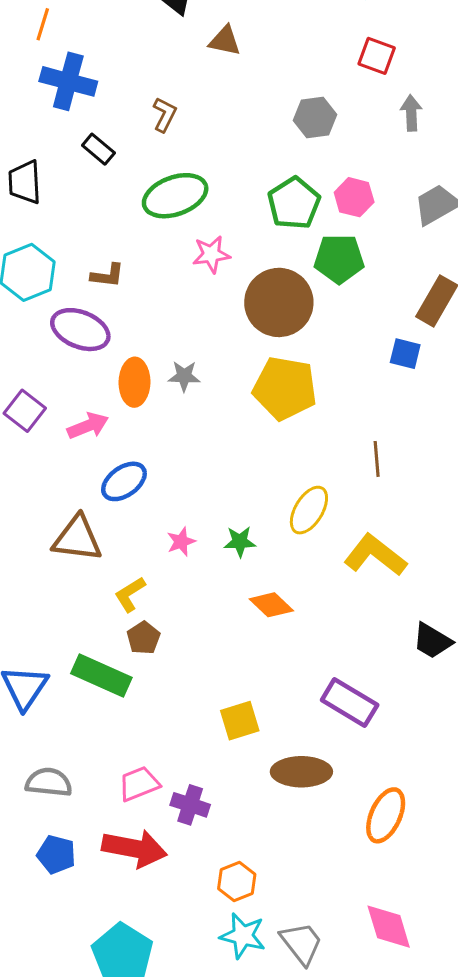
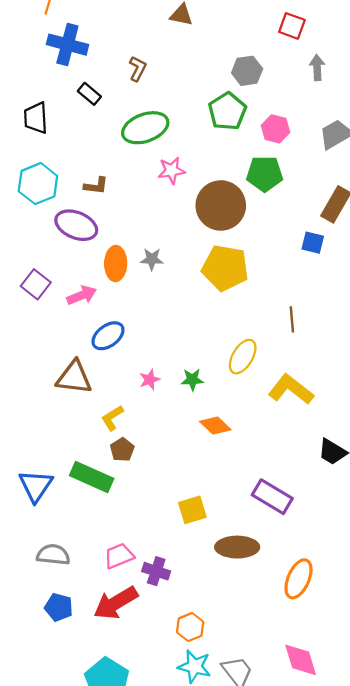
green pentagon: (294, 203) -> (227, 111), moved
red arrow: (134, 848) -> (116, 603), turned 138

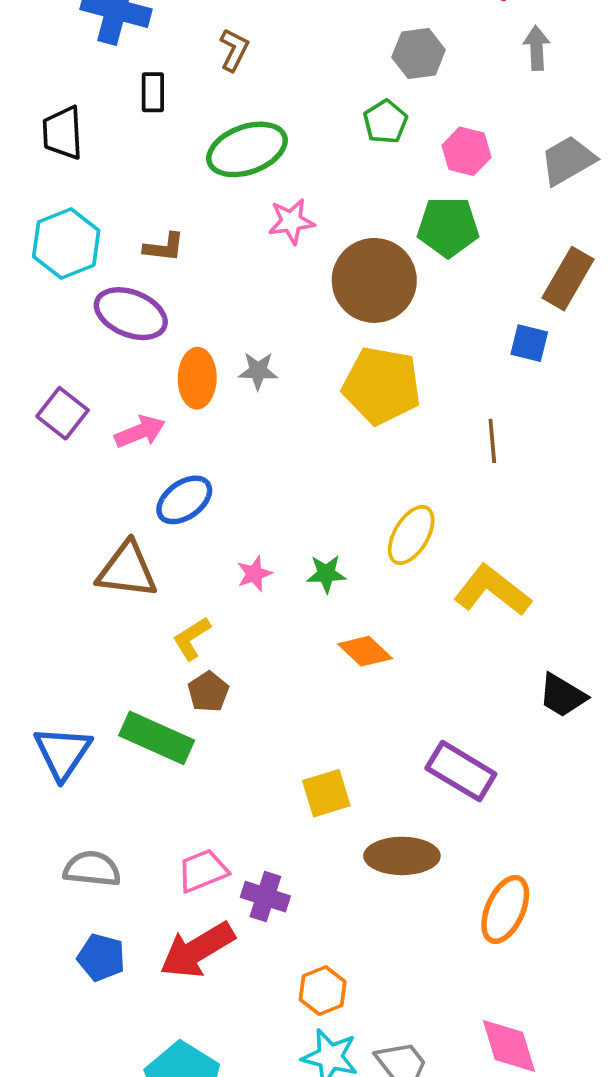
black rectangle: (89, 94) -> (153, 92), turned 50
green pentagon: (227, 111) -> (385, 122), size x0.7
brown line: (292, 319) -> (492, 441), moved

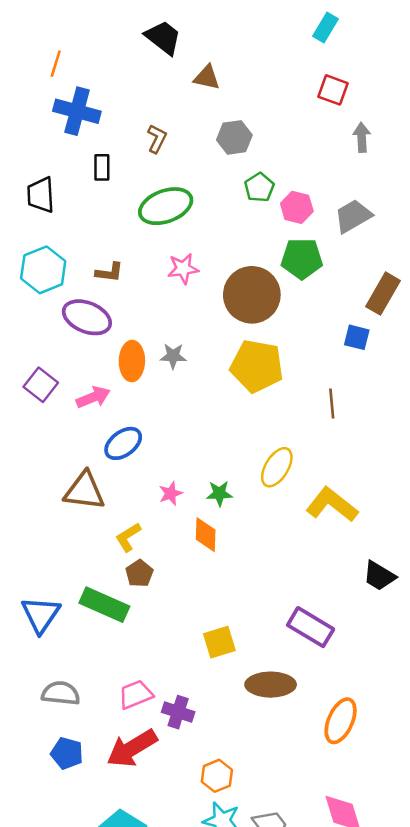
gray hexagon: (419, 54) -> (234, 137), moved
pink hexagon: (467, 151) -> (297, 207), moved
gray trapezoid: (568, 161) -> (353, 216), moved
pink star: (291, 221) -> (183, 269), moved
orange diamond: (365, 651) -> (206, 535), moved, turned 48

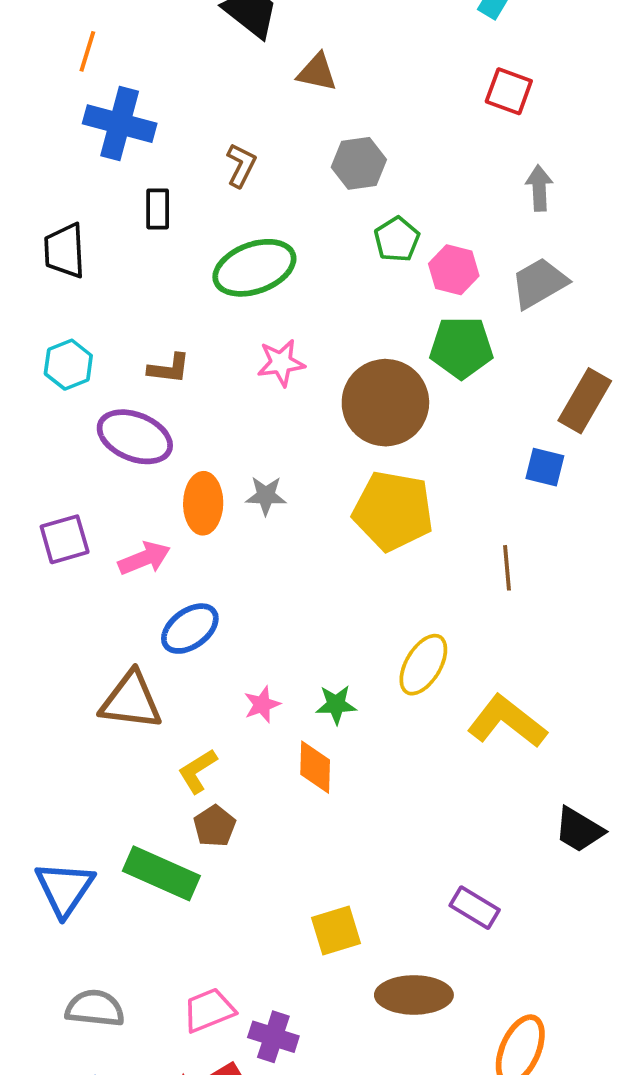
gray arrow: (362, 137) -> (539, 188), moved
cyan hexagon: (43, 270) -> (68, 365), size x0.7
purple square: (41, 385) -> (65, 539), turned 36
purple rectangle: (311, 627) -> (475, 908), size x0.7

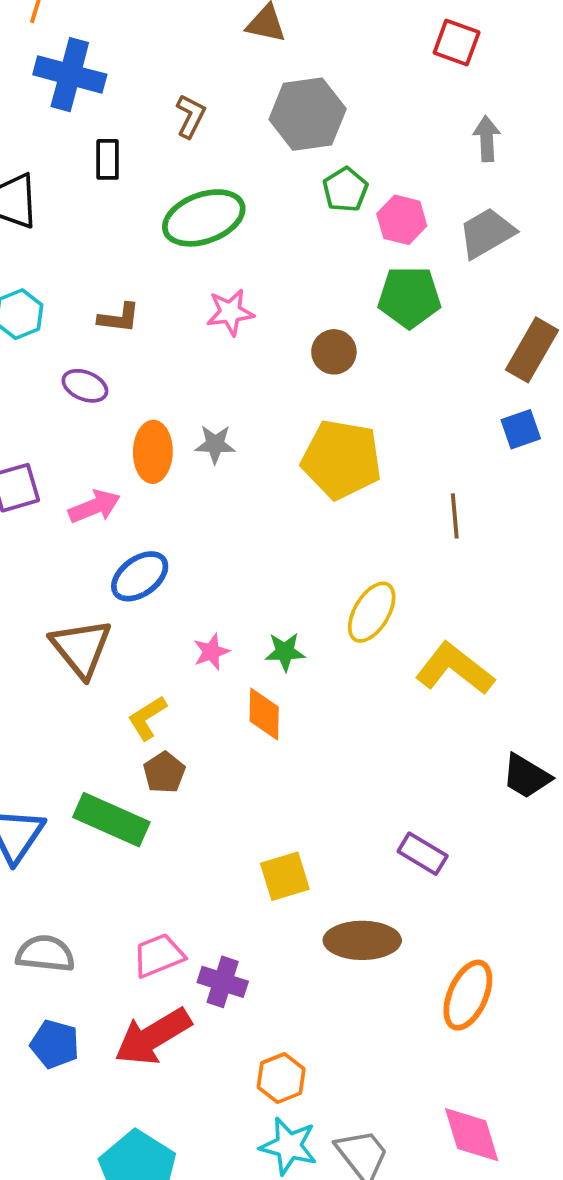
gray hexagon: (359, 163) -> (308, 114), size x1.4
brown circle: (385, 403) -> (334, 352), size x0.5
purple ellipse: (135, 437) -> (85, 386), size x0.6
blue square: (545, 467) -> (521, 429), moved, turned -33
brown triangle: (131, 701) -> (81, 648), turned 44

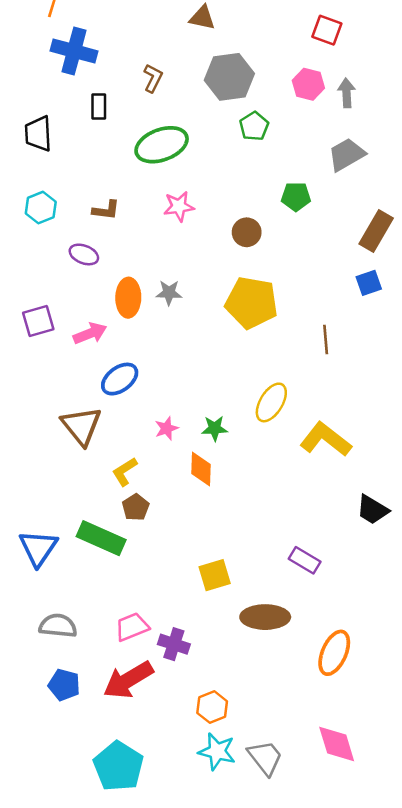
pink hexagon: (402, 220) -> (308, 84), moved
green pentagon: (409, 297) -> (296, 197), size x0.7

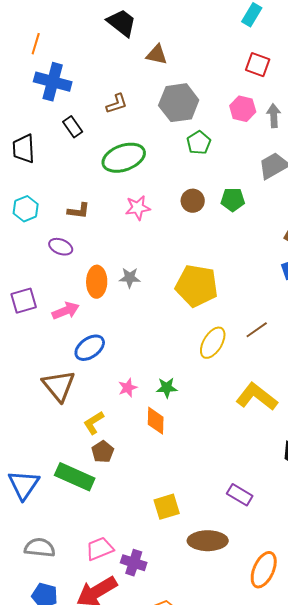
brown L-shape: (153, 78) -> (117, 104), turned 45
black rectangle: (99, 106) -> (73, 127), turned -35
brown circle: (247, 232) -> (193, 201), moved
brown line: (326, 340) -> (257, 330), moved, turned 60
yellow ellipse: (271, 402) -> (213, 343), moved

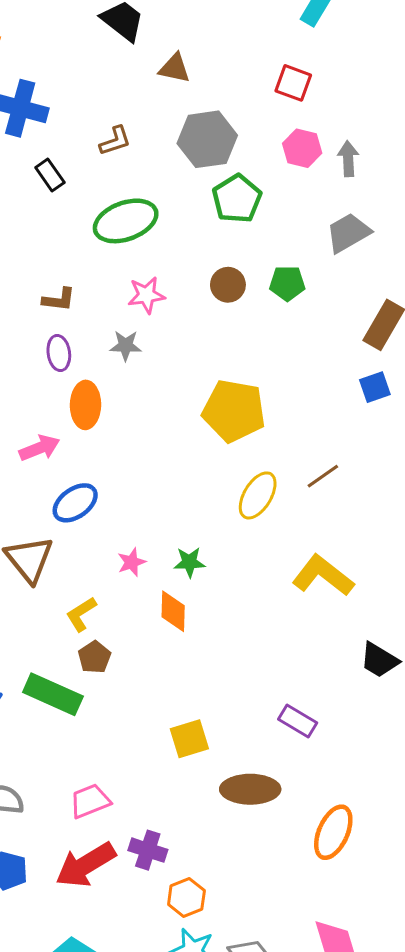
red square: (258, 65) -> (293, 83), moved
green pentagon: (199, 143) -> (237, 199), size x1.4
purple ellipse: (61, 247) -> (59, 353), moved, turned 60
gray star: (130, 278) -> (126, 346), moved
purple cross: (134, 563) -> (148, 850), moved

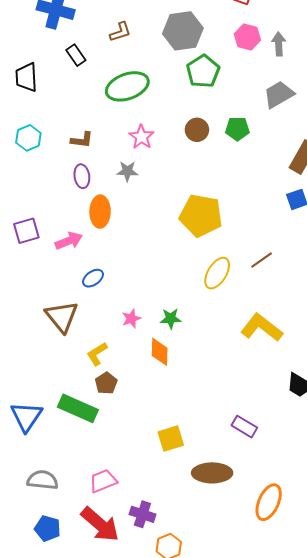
pink star: (146, 295) -> (141, 137), turned -30
blue ellipse: (75, 503) -> (93, 278), size x0.7
red arrow: (86, 865) -> (100, 524), turned -108

